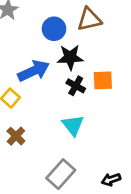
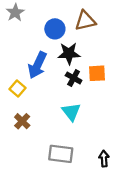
blue arrow: (34, 71) -> (37, 65), turned 140
gray rectangle: (61, 174) -> (61, 154), turned 55
black arrow: (111, 180) -> (104, 159), turned 105

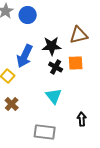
brown triangle: (85, 21) -> (79, 35), moved
blue circle: (55, 29) -> (28, 15), moved
black arrow: (104, 159) -> (82, 119), moved

